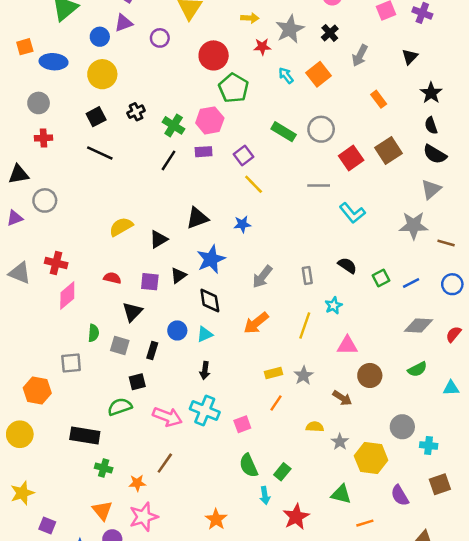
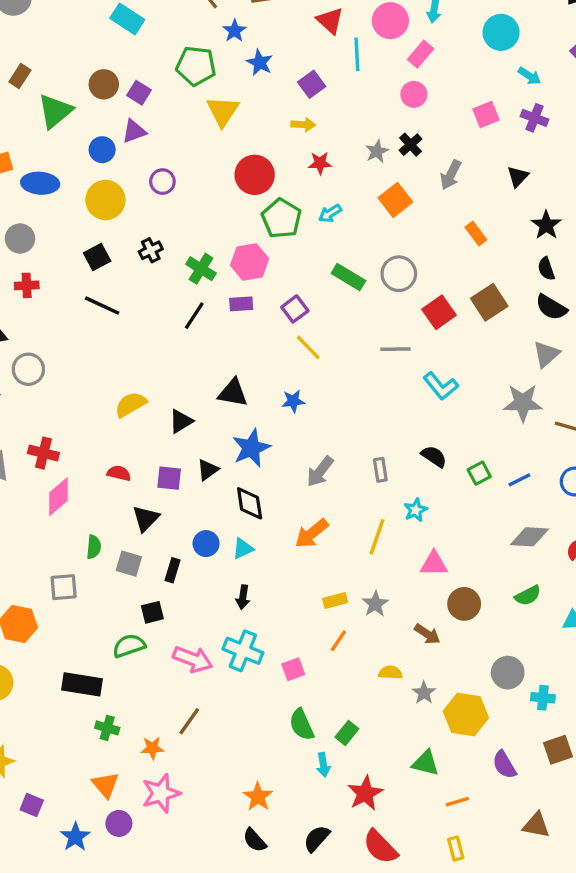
gray star: (290, 29) -> (377, 151), moved, size x0.6
purple circle: (160, 38) -> (162, 182), moved
cyan arrow: (286, 75) -> (330, 213), moved, turned -84
black triangle: (197, 218) -> (233, 393), turned 30

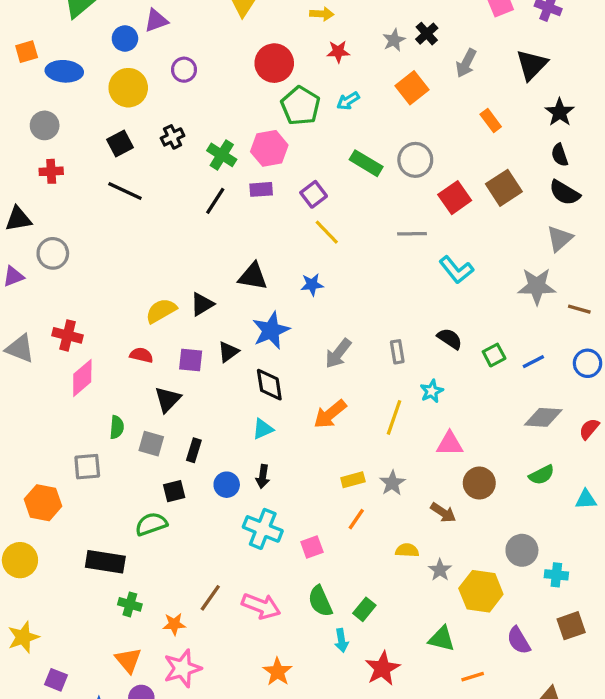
black triangle: (518, 177) -> (532, 65), size x1.5
yellow semicircle: (131, 404) -> (161, 311), moved
blue circle: (206, 544) -> (227, 485), moved
pink arrow: (193, 659) -> (261, 606), moved

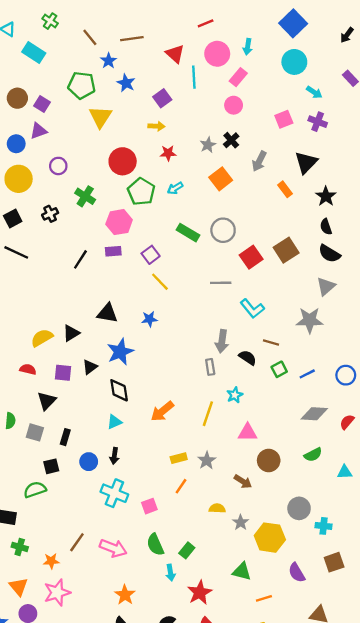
orange rectangle: (491, 121) -> (285, 189), moved
green cross: (222, 155) -> (85, 196), moved
brown line: (579, 309) -> (271, 342), moved
gray arrow: (338, 353) -> (222, 341), moved, turned -30

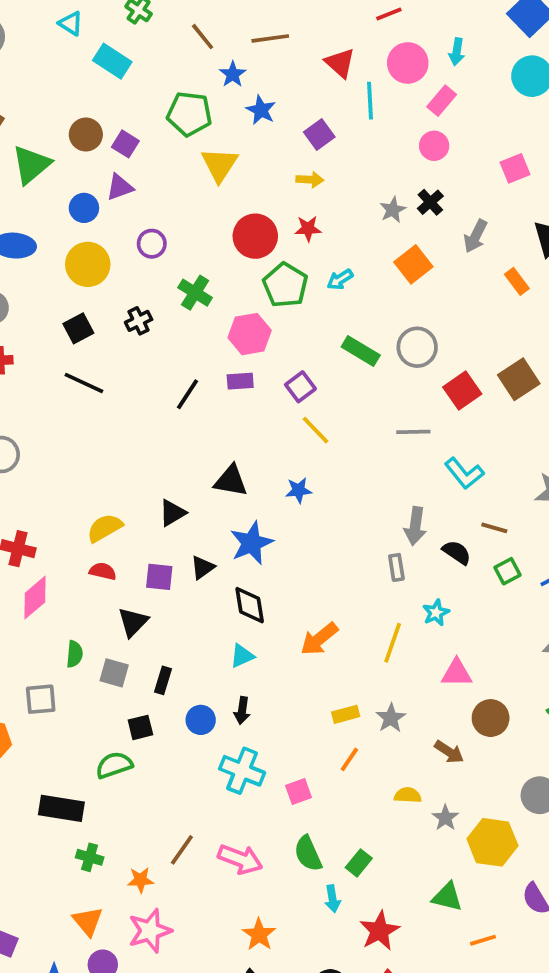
red star: (168, 153) -> (308, 229), moved
yellow semicircle: (42, 338) -> (105, 528), moved

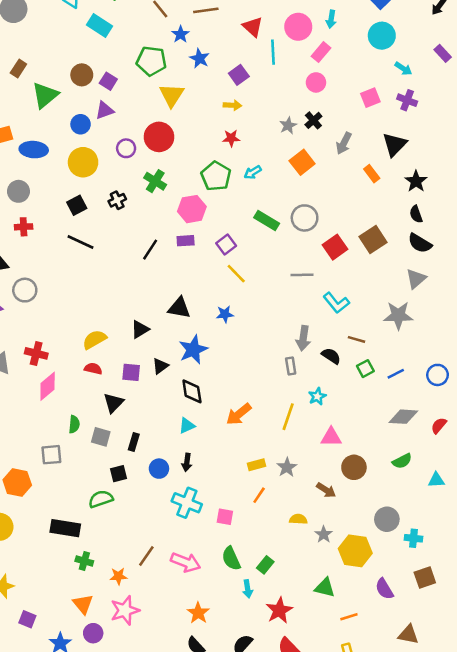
red circle: (255, 236) -> (159, 137), moved
pink square: (299, 791) -> (225, 517), turned 30

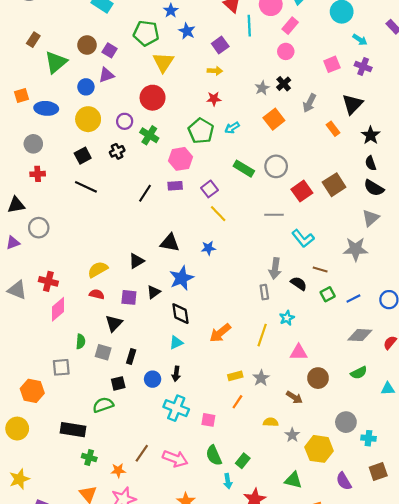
purple circle: (126, 148) -> (125, 121), moved

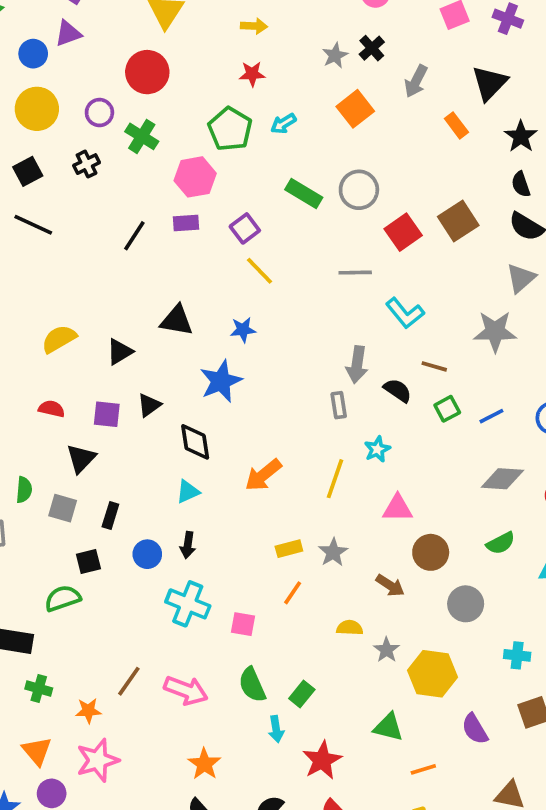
yellow semicircle: (98, 270) -> (59, 339), moved
blue star: (182, 278) -> (221, 381), moved
gray circle: (346, 422) -> (466, 604), moved

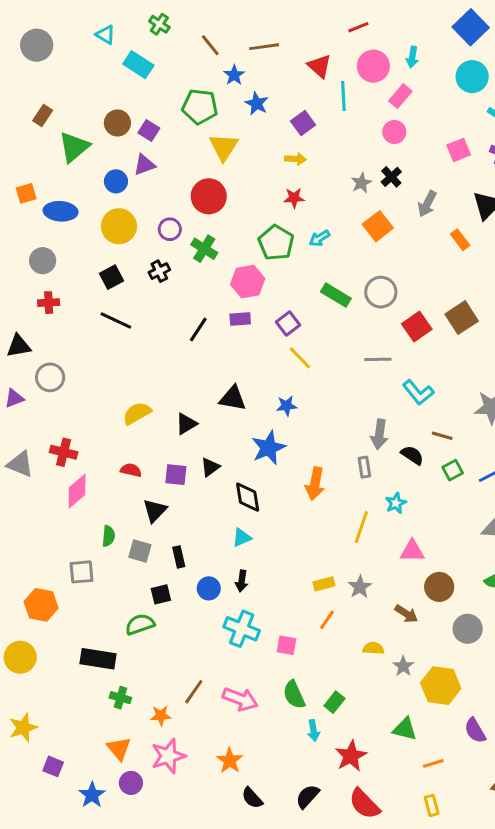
orange arrow: (263, 475) -> (315, 484), moved, turned -40
black rectangle: (110, 516) -> (179, 557), turned -30
orange star: (204, 764) -> (230, 760), moved

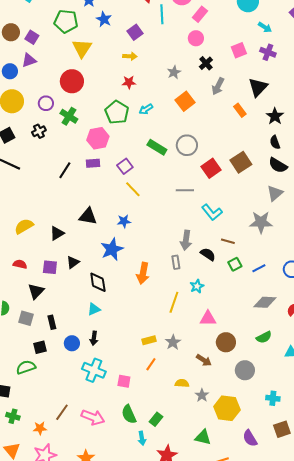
black cross: (391, 177) -> (206, 63), moved

